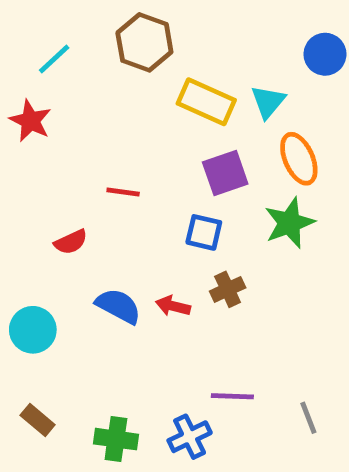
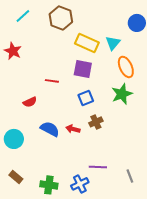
cyan line: (54, 59) -> (23, 16), moved
purple square: (225, 173) -> (83, 69), moved, turned 30
blue square: (204, 232) -> (86, 98), turned -35

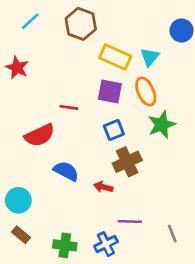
orange ellipse: (126, 67) -> (146, 92), moved
red semicircle: (30, 102) -> (40, 135), size x1.6
brown cross: (96, 122) -> (127, 162), size x1.5
red arrow: (73, 129) -> (103, 187), moved
cyan circle: (14, 139) -> (18, 200), moved

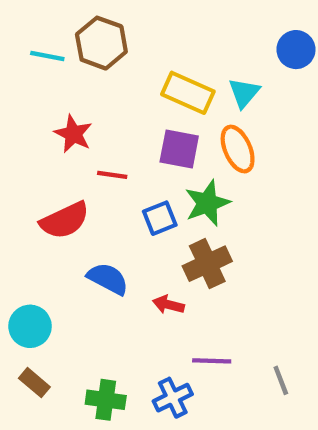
cyan line: (30, 21) -> (47, 56), moved, turned 54
brown hexagon: (81, 24) -> (101, 43), moved
red star: (17, 68) -> (73, 134), moved
green star: (162, 125) -> (207, 203), moved
blue square: (114, 130) -> (160, 218), moved

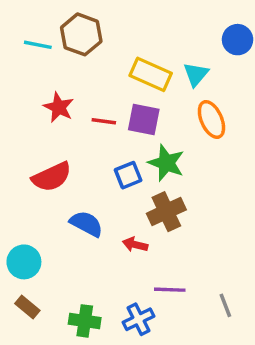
orange ellipse: (238, 149) -> (211, 119), moved
red line: (112, 175) -> (104, 121), moved
green star: (207, 203) -> (166, 163), turned -30

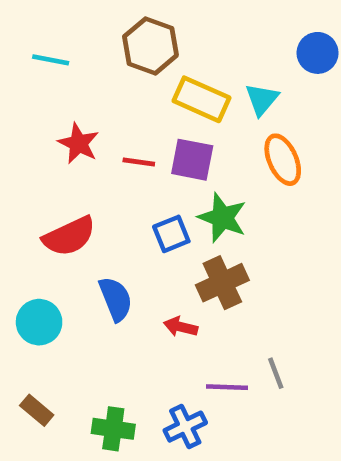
brown hexagon: (81, 34) -> (150, 46), moved
blue semicircle: (86, 224) -> (116, 299), turned 40
cyan circle: (24, 262) -> (39, 322), moved
gray line: (225, 305) -> (276, 373), moved

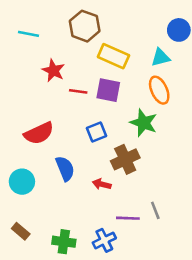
cyan triangle: (262, 99) -> (161, 57), moved, turned 36
red star: (78, 143) -> (53, 71), moved
green star: (222, 218) -> (144, 123), moved

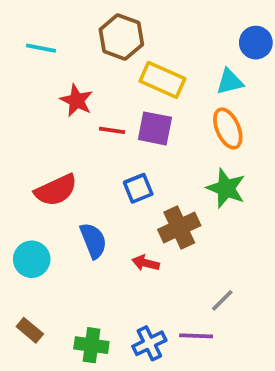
green star: (144, 123) -> (226, 188), moved
gray line: (155, 210) -> (222, 300), turned 66
purple line: (128, 218) -> (196, 336), moved

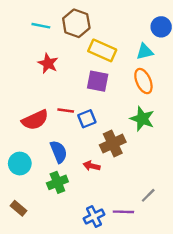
cyan line: (41, 48) -> (41, 26), moved
red line: (112, 130) -> (66, 110), moved
gray line: (222, 300) -> (148, 195), moved
green cross: (91, 345) -> (57, 182), moved, turned -30

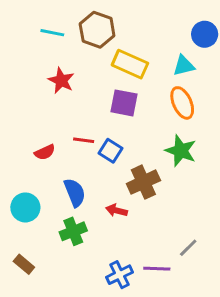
blue square: (87, 119) -> (111, 151), turned -36
red semicircle: (35, 120) -> (45, 152), size x0.6

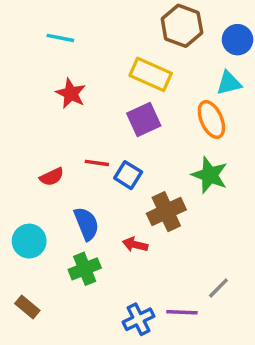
brown hexagon: (97, 30) -> (182, 26), moved
cyan triangle: (184, 66) -> (229, 83), moved
purple square: (124, 103) -> (144, 120), turned -36

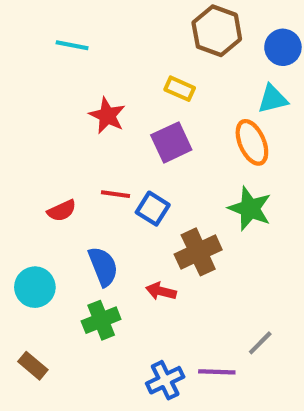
yellow rectangle: (151, 74) -> (180, 89), size x0.6
red star: (71, 93) -> (107, 116), moved

